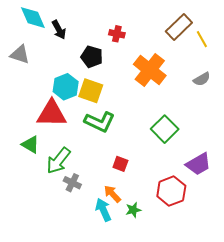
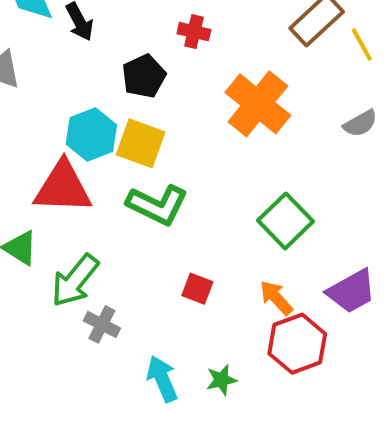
black pentagon: (92, 57) -> (144, 76), turned 30
orange arrow: (112, 194) -> (276, 298), moved

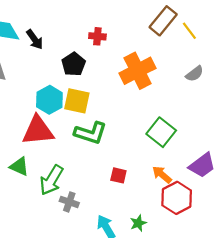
orange cross: (258, 104) -> (138, 71), turned 32

